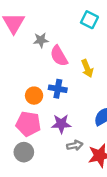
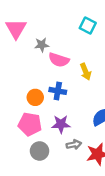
pink semicircle: (59, 56) -> (59, 60), turned -42
gray circle: (24, 152) -> (40, 151), moved

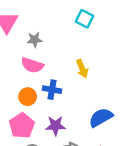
pink semicircle: (59, 60) -> (32, 65), moved
pink pentagon: (30, 124) -> (22, 126), turned 30

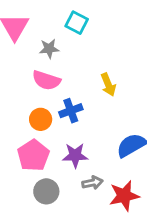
cyan square: (85, 19) -> (77, 23), moved
blue cross: (52, 90) -> (71, 111), turned -30

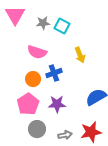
cyan square: (77, 23) -> (62, 26), moved
gray star: (49, 49) -> (43, 23), moved
gray arrow: (92, 183) -> (65, 135), moved

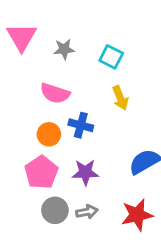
cyan square: (62, 26) -> (111, 57), moved
blue cross: (54, 73) -> (81, 125), turned 35
gray arrow: (65, 135) -> (87, 212), moved

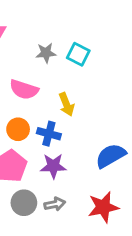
gray star: (64, 49) -> (46, 53), moved
yellow arrow: (120, 98) -> (67, 104), moved
blue cross: (81, 125) -> (49, 134), moved

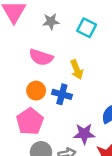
gray star: (46, 53) -> (51, 22), moved
purple star: (53, 166) -> (84, 134), moved

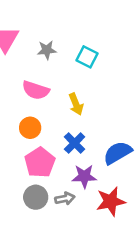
blue cross: (62, 94) -> (75, 143), moved, turned 30
pink pentagon: (30, 121) -> (40, 162), moved

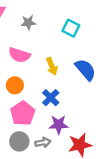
cyan square: (87, 57) -> (71, 28), moved
blue semicircle: (118, 153) -> (85, 70), moved, turned 80

